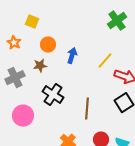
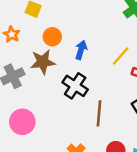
brown star: (40, 66) -> (43, 62), size x1.5
black cross: (53, 95) -> (75, 86), moved

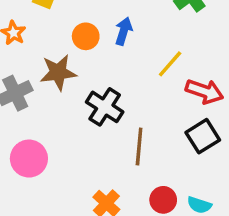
orange circle: (52, 37) -> (86, 36), moved
blue arrow: (81, 50) -> (124, 31), moved

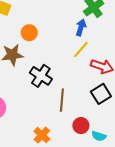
blue arrow: (124, 31) -> (81, 27), moved
red circle: (163, 200) -> (81, 126), moved

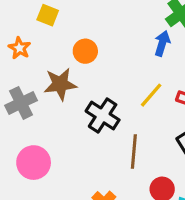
yellow line: (81, 50) -> (151, 95), moved

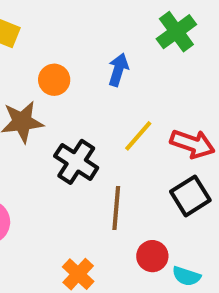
blue arrow: (162, 43) -> (118, 70), moved

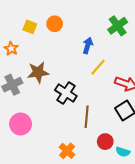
orange circle: (54, 80) -> (55, 24), moved
yellow line: (138, 136) -> (98, 67), moved

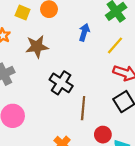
yellow line: (98, 67) -> (115, 45), moved
brown star: (38, 72) -> (37, 47), moved

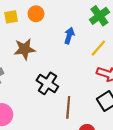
yellow square: (23, 12) -> (11, 17), turned -32

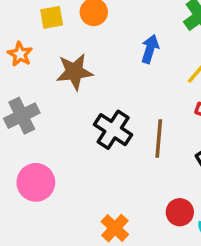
brown line: (68, 107) -> (159, 138), moved

